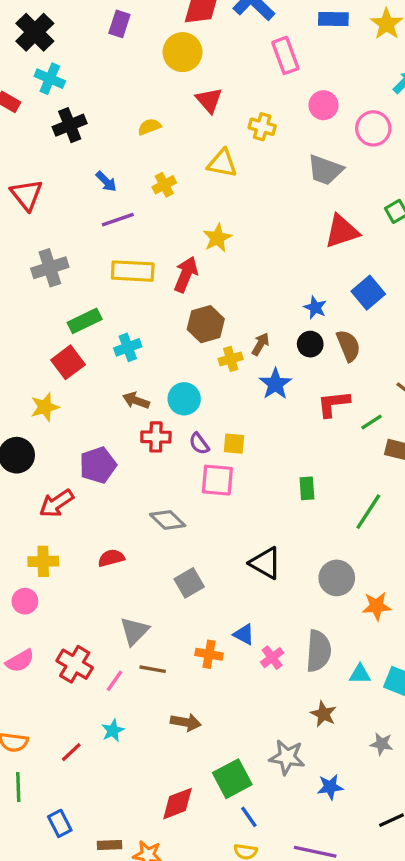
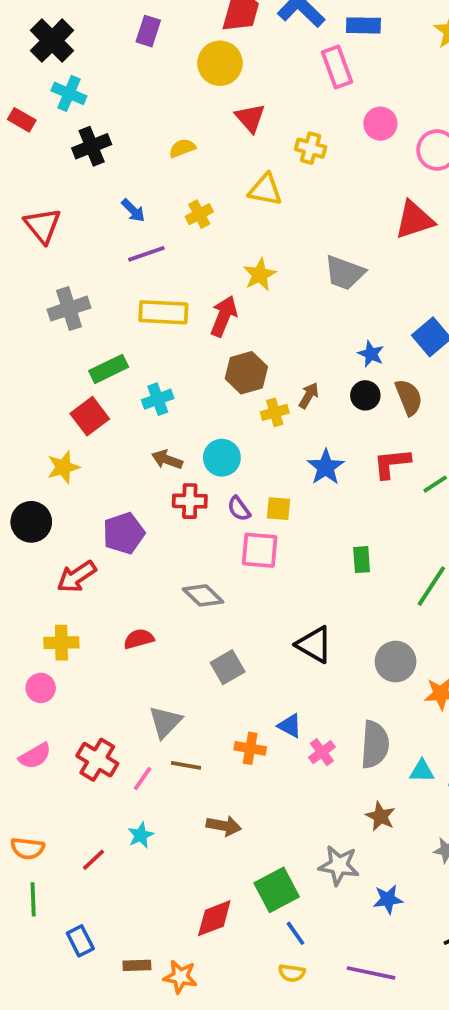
blue rectangle: (333, 19) -> (363, 25), moved
gray trapezoid: (325, 170) -> (345, 273), moved
red triangle: (342, 231) -> (414, 220), moved
blue star: (275, 384) -> (326, 467), moved

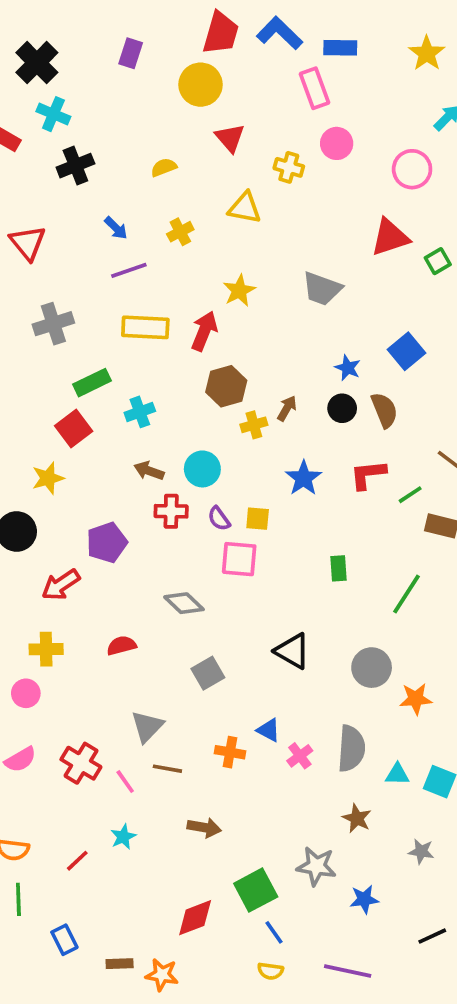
pink circle: (380, 124) -> (337, 143), moved
pink line: (143, 779) -> (125, 782), turned -70

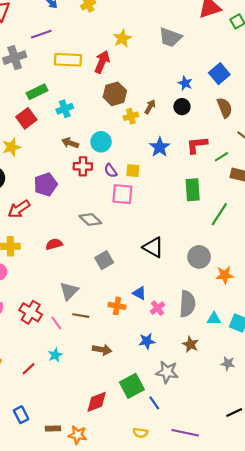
purple line: (129, 270) -> (41, 34), moved
brown semicircle: (384, 410) -> (225, 108), moved
green rectangle: (338, 568) -> (193, 190), moved, size x1.5
blue star: (364, 899) -> (147, 341), moved
blue line: (274, 932) -> (154, 403), moved

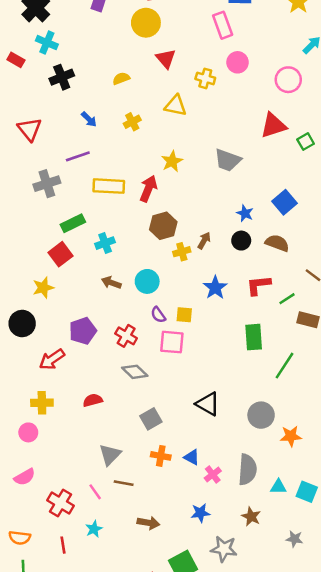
brown semicircle: (225, 108) -> (277, 243), moved, turned -48
red cross: (83, 166) -> (126, 336), moved, turned 30
orange cross: (117, 306) -> (161, 456), moved
red cross: (31, 312) -> (60, 503), moved
red line: (29, 369) -> (63, 545), turned -56

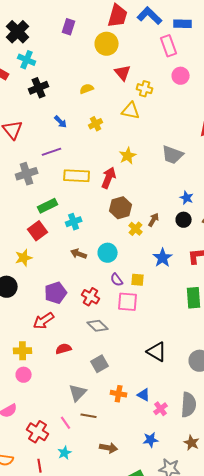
yellow cross: (205, 78) -> (145, 89), moved
yellow cross: (182, 252) -> (136, 229), turned -32
red arrow: (52, 359) -> (44, 321), moved
gray square: (151, 419) -> (100, 364), moved
pink circle: (28, 432) -> (24, 375), moved

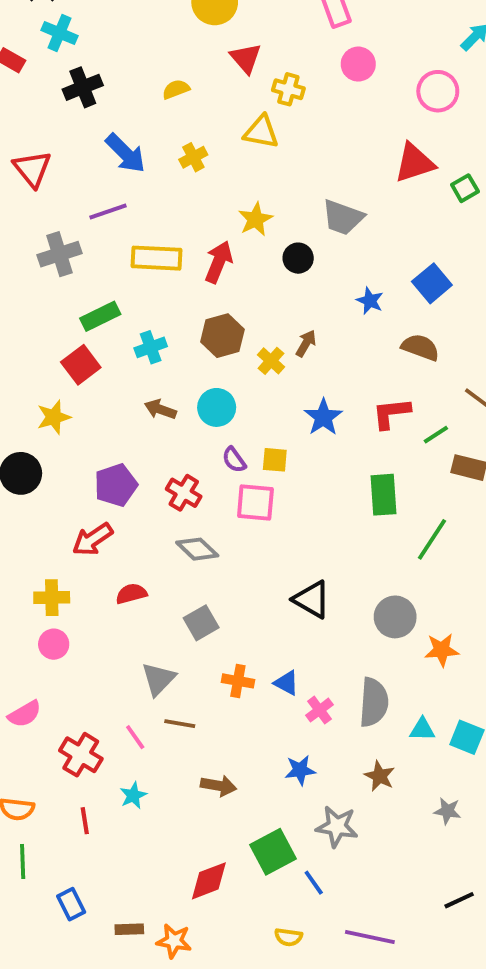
blue arrow: (61, 122) -> (125, 153), size x1.6
brown hexagon: (121, 208) -> (222, 336), moved
black circle: (184, 220) -> (298, 258), moved

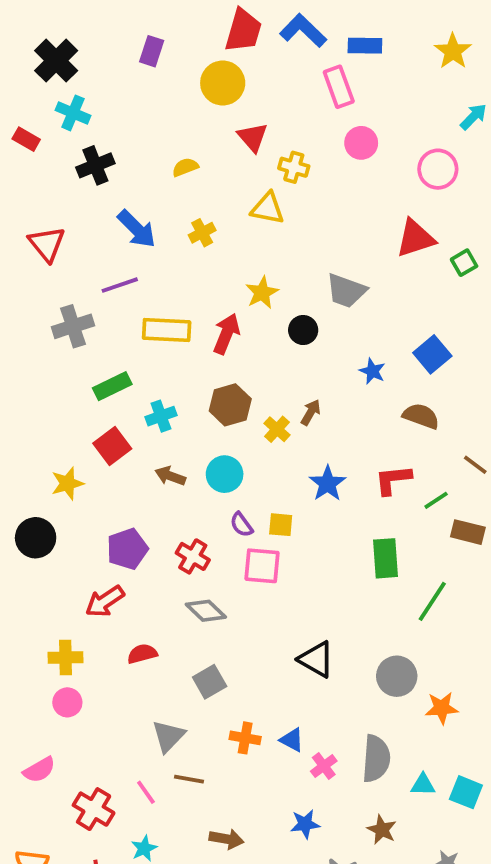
red square: (81, 365) -> (112, 446), moved

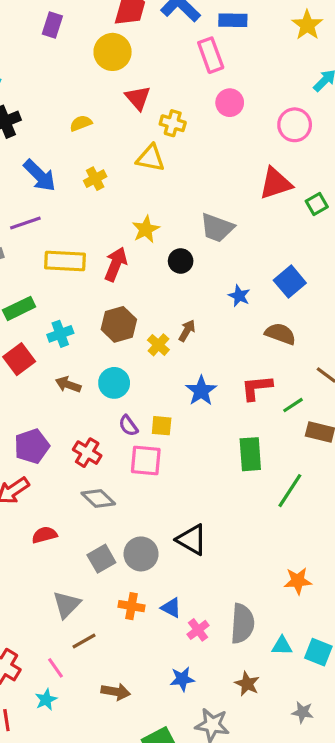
gray circle: (397, 676) -> (141, 554), moved
brown line: (189, 779) -> (84, 641), turned -40
pink line: (146, 792) -> (56, 668), moved

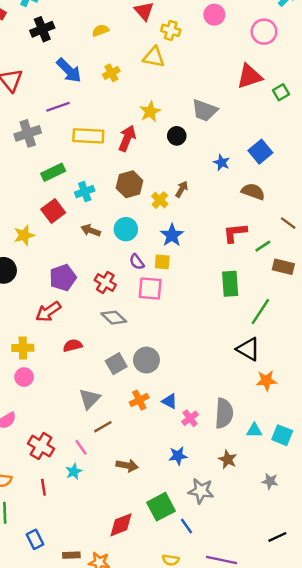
blue star: (201, 391) -> (172, 235), moved
black triangle: (192, 540) -> (248, 349), moved
orange cross: (132, 606) -> (139, 400), turned -36

